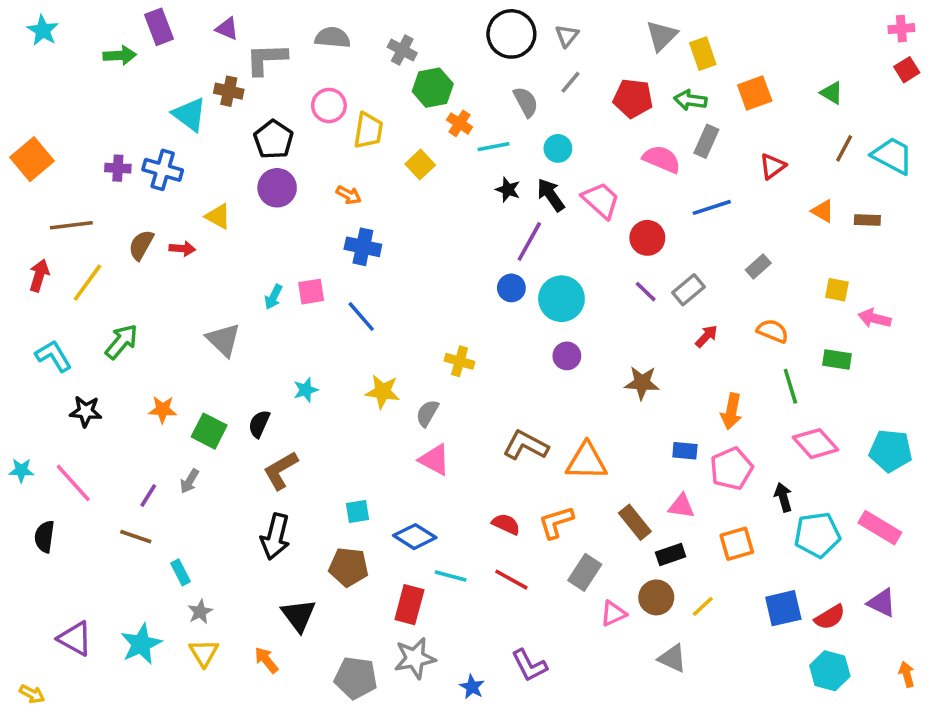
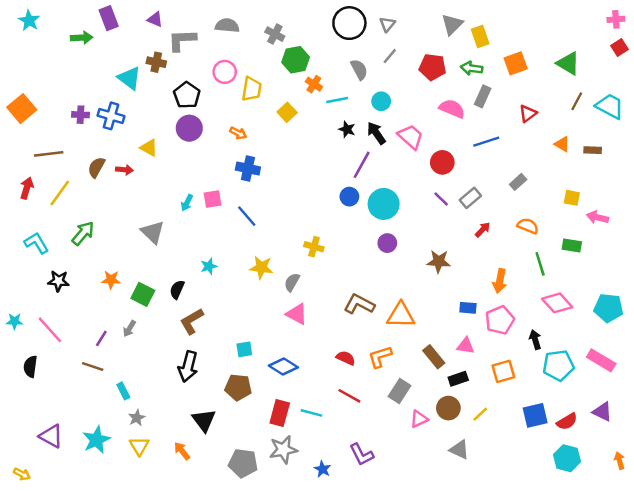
green triangle: (832, 93) -> (568, 63), size x1.5
cyan line: (451, 576) -> (311, 413), moved

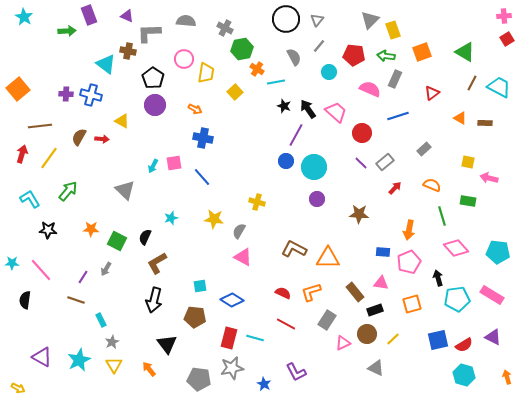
cyan circle: (381, 101) -> (329, 72), moved

